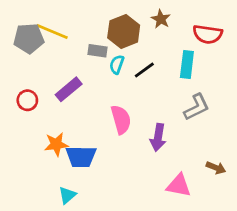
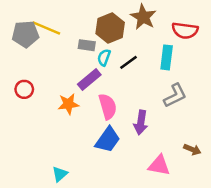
brown star: (161, 19) -> (143, 17), size x1.5
purple rectangle: (69, 89) -> (89, 80), moved
orange star: (56, 144) -> (68, 104), moved
blue trapezoid: (81, 157) -> (108, 140), moved, turned -56

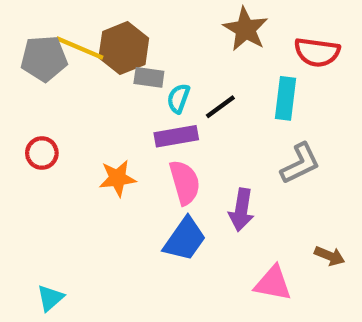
brown hexagon: (110, 28) -> (124, 48), moved
purple rectangle: (89, 80) -> (176, 136), moved, turned 30
cyan triangle: (60, 174) -> (50, 298), moved

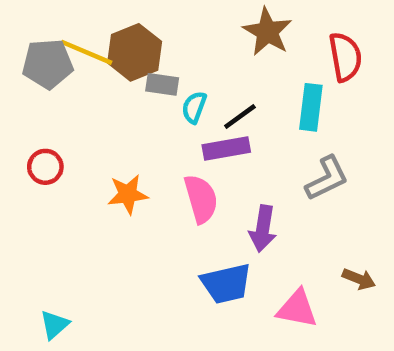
red semicircle: (317, 52) -> (345, 57), turned -108
purple rectangle: (176, 136) -> (226, 148), moved
blue trapezoid: (185, 239) -> (226, 284), moved, turned 42

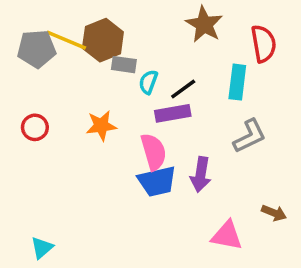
orange star: (128, 194) -> (101, 126), moved
blue trapezoid: (226, 284) -> (157, 181), moved

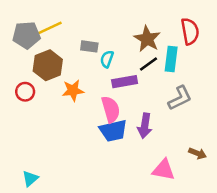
brown star: (204, 24) -> (147, 39), moved
yellow line: (66, 40) -> (48, 29), turned -48
brown hexagon: (103, 40) -> (48, 65), moved
black line: (183, 89) -> (148, 64), moved

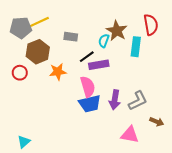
cyan semicircle: (107, 59) -> (104, 41), moved
black line: (148, 64) -> (87, 57), moved
gray L-shape: (180, 98) -> (138, 101), moved

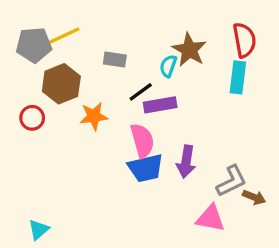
cyan rectangle: (136, 47) -> (238, 77), moved
gray L-shape: (138, 101) -> (231, 181), moved

